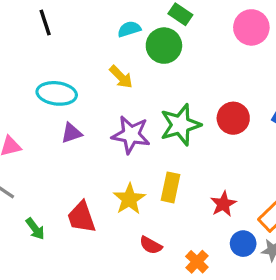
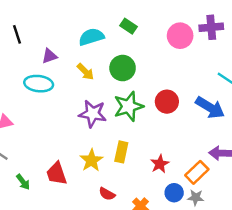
black line: (45, 22) -> (17, 34), moved
cyan semicircle: (129, 29) -> (91, 37), size x1.5
green circle: (164, 46) -> (123, 68), moved
purple triangle: (72, 133) -> (49, 56), moved

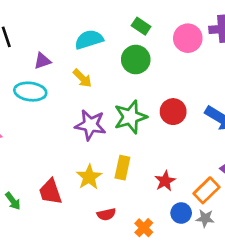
green rectangle: (129, 26) -> (141, 26), moved
green circle: (123, 68) -> (136, 60), moved
red semicircle: (107, 194) -> (106, 214), turned -42

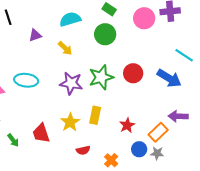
cyan ellipse: (30, 92) -> (26, 80), moved

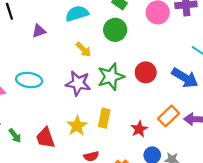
yellow arrow: (65, 48) -> (84, 49), moved
orange rectangle: (158, 132) -> (169, 116), moved
green arrow: (13, 140) -> (15, 136), moved

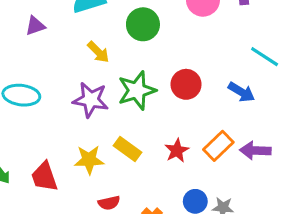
blue arrow: (185, 78) -> (241, 92), size x0.7
yellow rectangle: (104, 118) -> (128, 149), turned -66
yellow star: (77, 126) -> (89, 160), turned 30
red star: (139, 129) -> (177, 151), moved

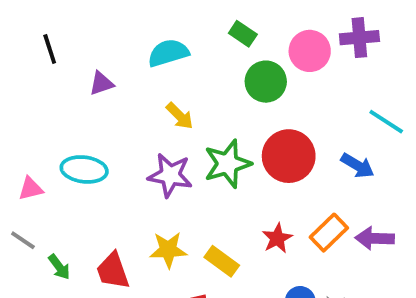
green circle: (143, 24) -> (266, 82), moved
red circle: (186, 84) -> (289, 156), size x1.4
yellow rectangle: (128, 149) -> (222, 261), moved

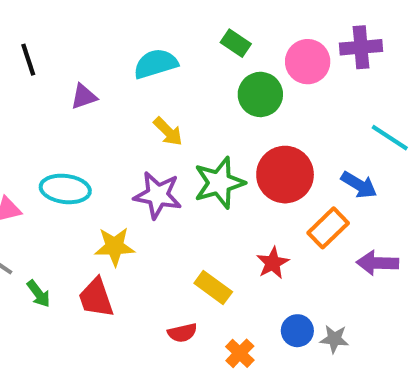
orange rectangle: (329, 233) -> (328, 228), moved
yellow star: (168, 250) -> (115, 246), moved

